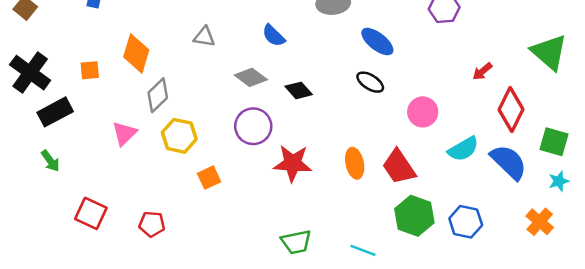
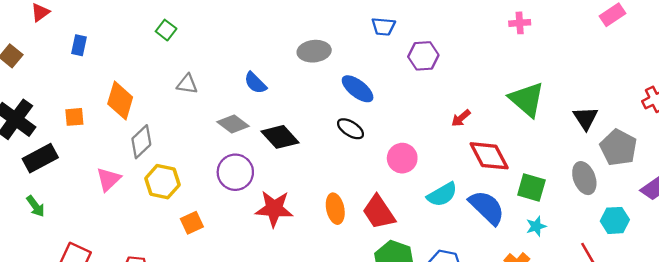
black diamond: (299, 90) -> (280, 137), size x1.4
red diamond: (511, 110) -> (489, 156), turned -54

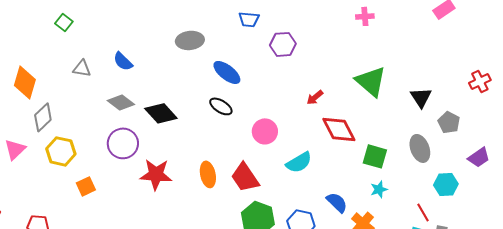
blue semicircle: (255, 83) -> (123, 61), moved
gray pentagon: (618, 148) -> (449, 122), size x0.7
blue semicircle: (487, 207) -> (337, 202), moved, size x0.7

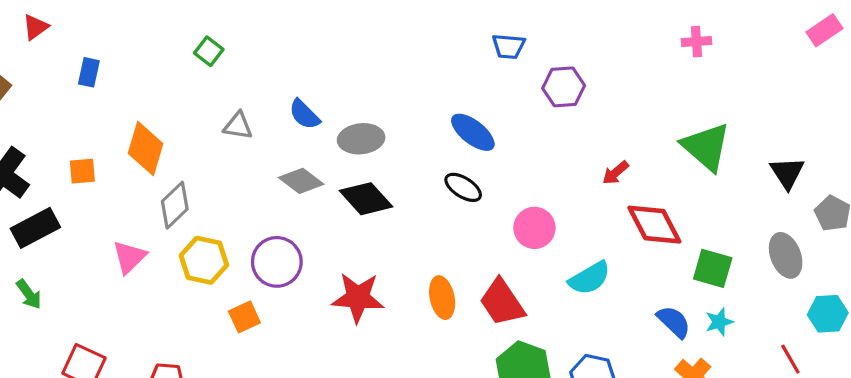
gray ellipse: (190, 40) -> (361, 139), moved
purple circle: (123, 143) -> (277, 262), moved
blue semicircle: (337, 202) -> (674, 322), moved

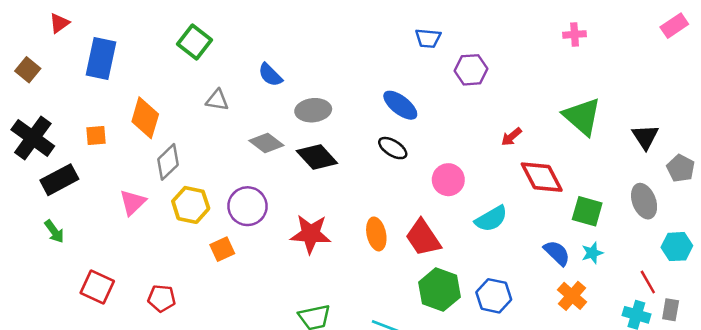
green square: (209, 51) -> (194, 42), size x1.5
blue rectangle: (89, 72) -> (101, 58), size x1.8
blue semicircle: (304, 114) -> (270, 75), moved

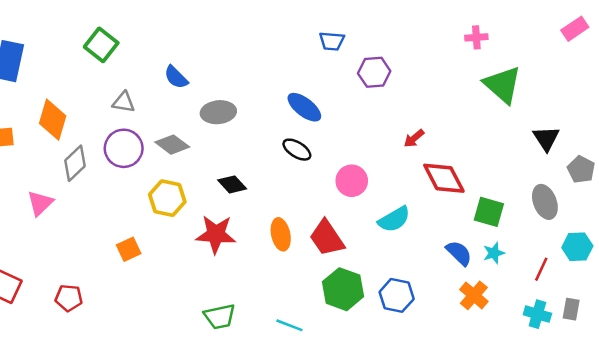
green triangle: (582, 117) -> (503, 85), moved
black diamond: (317, 157) -> (232, 184), moved, size x0.7
yellow hexagon: (191, 205) -> (167, 198), moved
purple circle: (248, 206) -> (124, 148), moved
red line: (648, 282) -> (541, 269), moved, turned 55

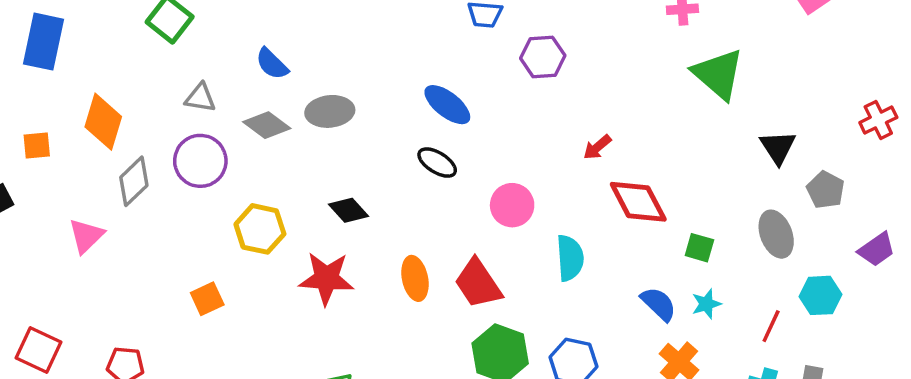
gray diamond: (172, 145) -> (267, 125), moved
green square: (489, 212) -> (699, 248), size x0.7
cyan semicircle: (394, 219) -> (570, 258), turned -64

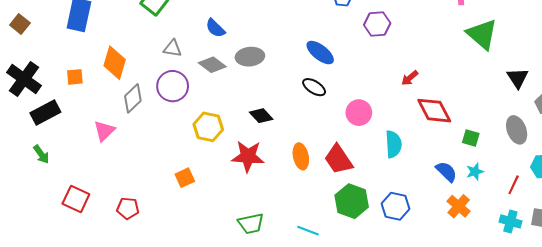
orange square: (207, 299) -> (185, 178), moved

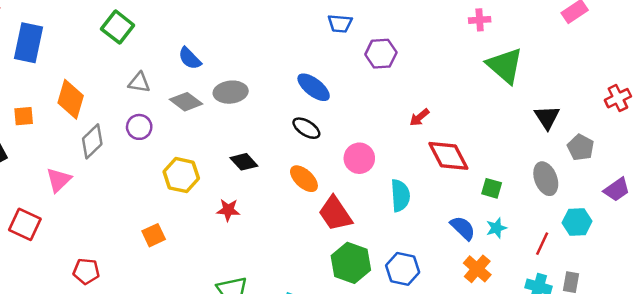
purple circle: (173, 86) -> (139, 127), size x0.7
red star: (248, 156) -> (228, 210), size x0.6
orange ellipse: (301, 156) -> (304, 179), moved, turned -35
red square: (76, 199) -> (25, 224), moved

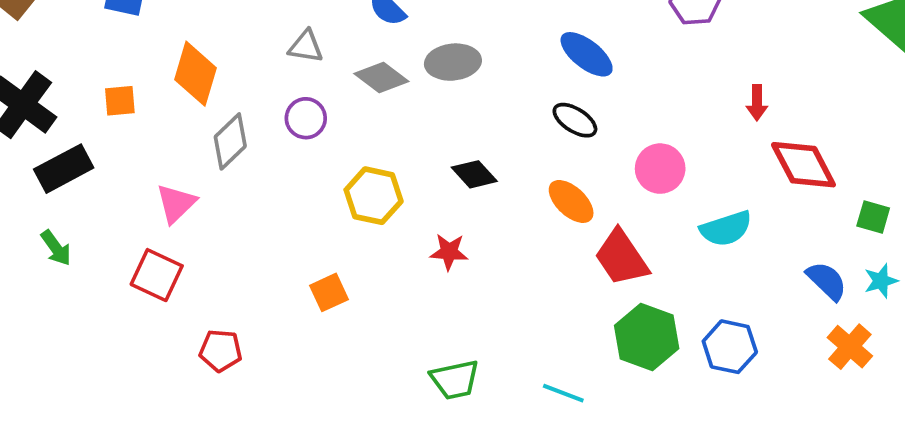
red arrow: (419, 117) -> (757, 103), turned -50
cyan semicircle: (400, 196) -> (726, 229), turned 76
red square: (25, 224) -> (157, 275), moved

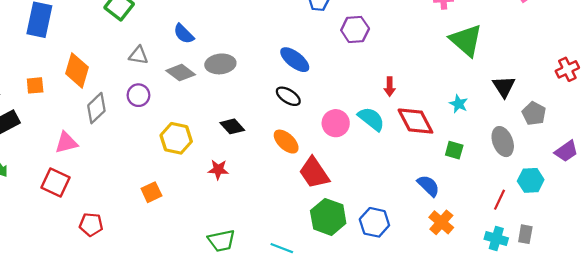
pink triangle: (176, 203) -> (66, 143), turned 30
cyan semicircle: (726, 229) -> (371, 119), moved, turned -124
cyan star: (881, 281) -> (459, 104), moved, turned -30

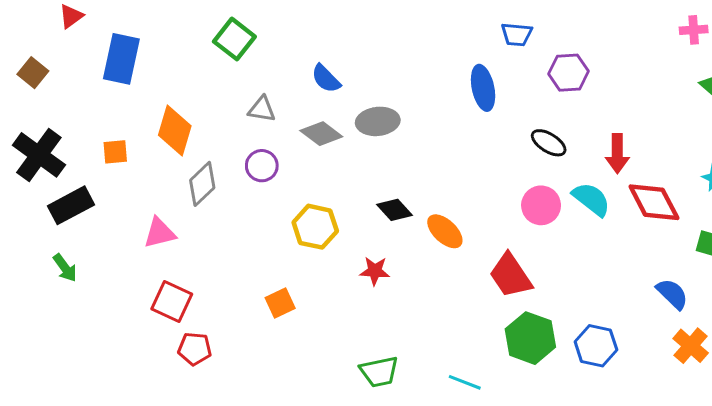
blue ellipse: (295, 60) -> (483, 88), moved, turned 40
red arrow: (390, 87) -> (617, 153), size x1.4
black ellipse: (288, 96) -> (549, 143), moved
orange ellipse: (286, 142) -> (445, 231), moved
red square: (56, 182) -> (172, 301), moved

